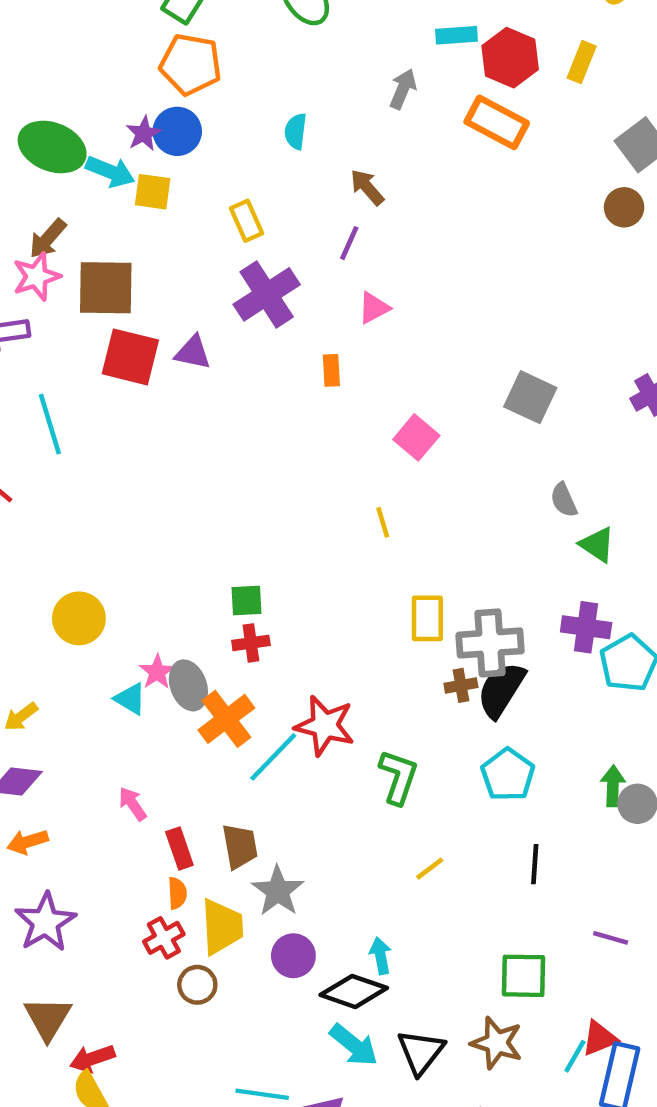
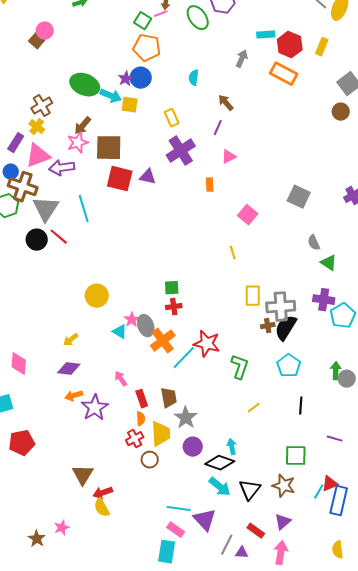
purple star: (45, 922) -> (95, 408), moved

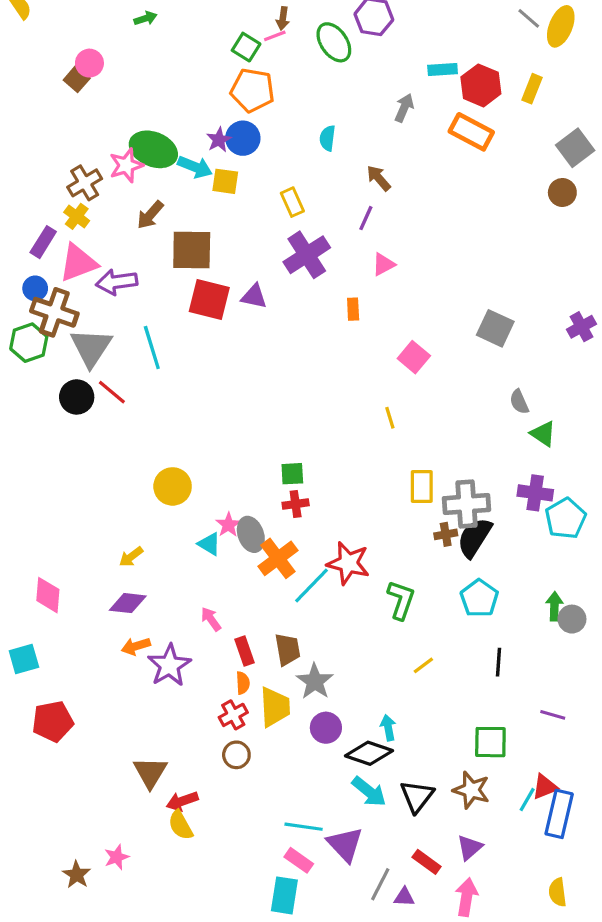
pink star: (78, 143) -> (126, 165), moved
brown circle: (150, 460) -> (236, 755), moved

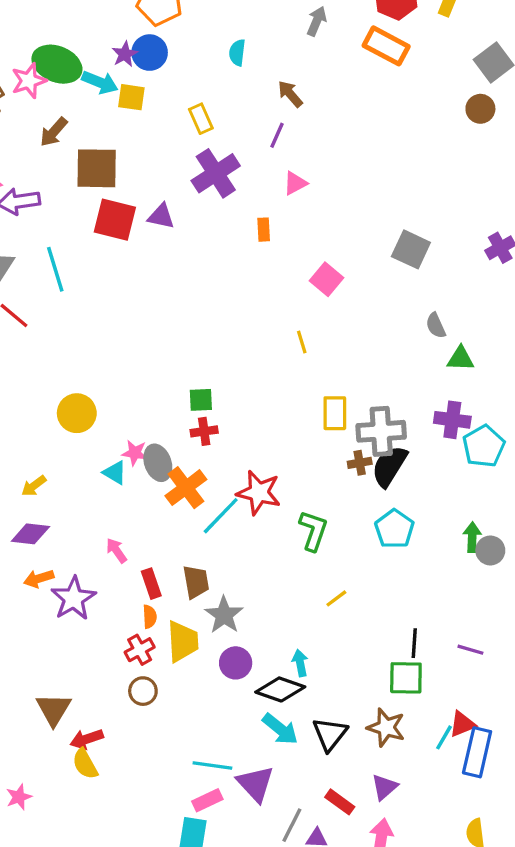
green triangle: (543, 434) -> (461, 359), turned -32
pink star: (228, 525) -> (135, 453), turned -30
black line: (498, 662) -> (414, 643), moved
pink rectangle: (299, 860) -> (207, 800), turned -60

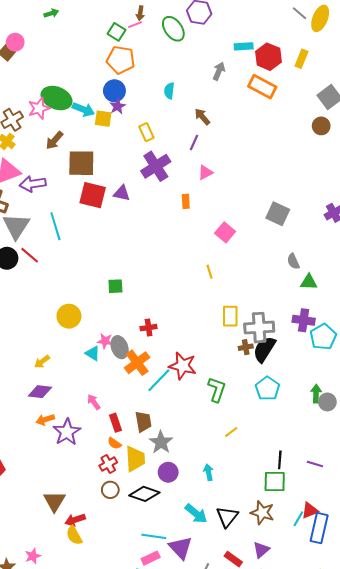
purple star: (125, 54) -> (118, 106), moved
green square: (201, 400) -> (115, 286), moved
orange semicircle: (150, 617) -> (114, 443), turned 128
black diamond: (280, 689) -> (144, 494), moved

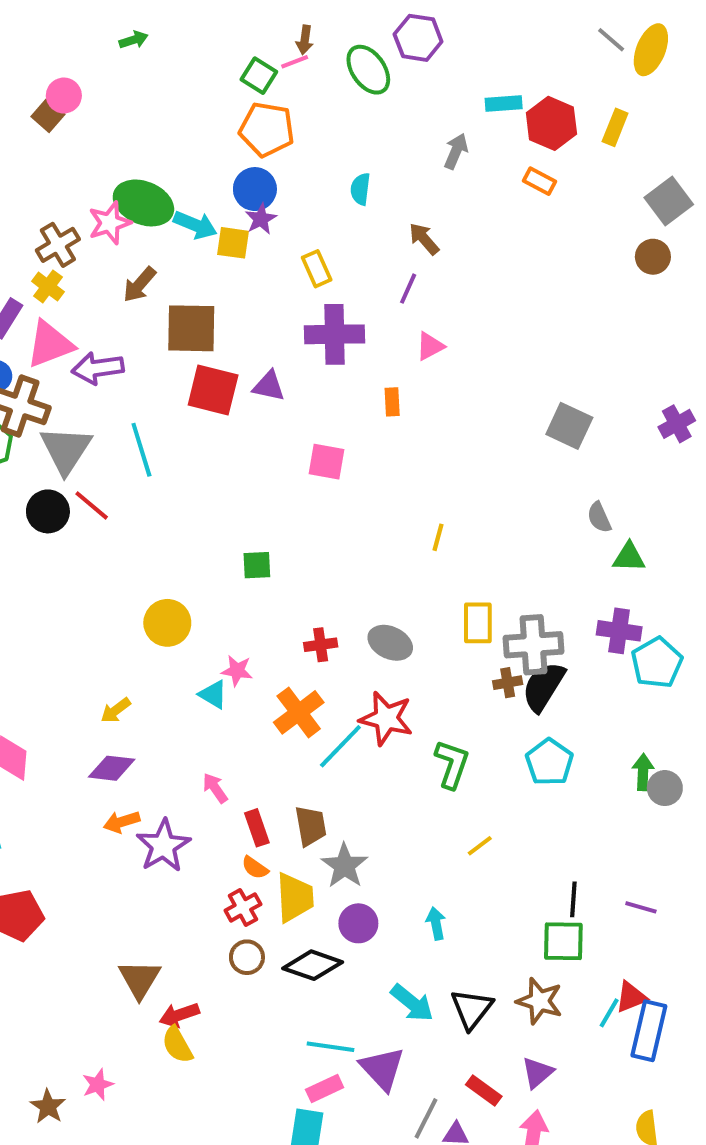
orange rectangle: (262, 87) -> (539, 181), size x0.6
purple cross: (156, 166) -> (334, 334), turned 32
pink square: (225, 232) -> (327, 462), moved, turned -30
yellow line: (210, 272) -> (438, 537), turned 32
gray ellipse: (120, 347) -> (390, 643), moved, turned -45

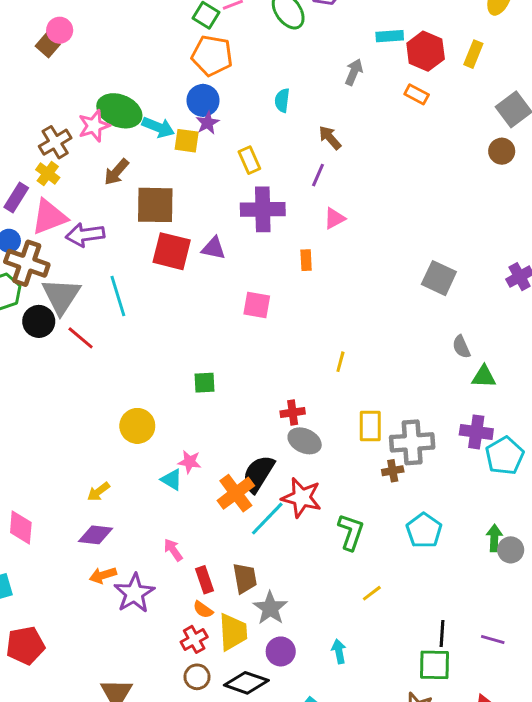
black circle: (48, 511) -> (39, 321), moved
red cross: (321, 645) -> (293, 412), moved
black semicircle: (543, 687) -> (258, 474), moved

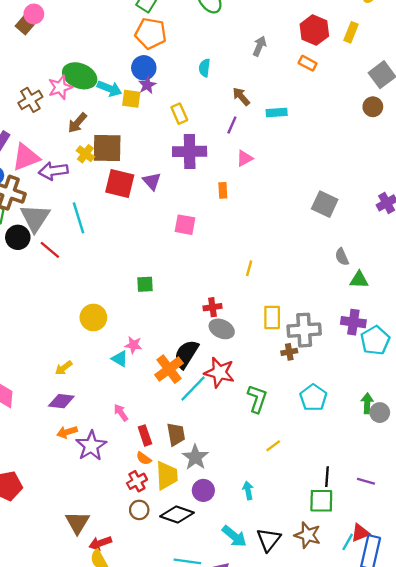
cyan rectangle: (390, 36) -> (277, 112), moved
yellow cross: (48, 174) -> (85, 154), moved
purple triangle: (213, 248) -> (152, 181), turned 36

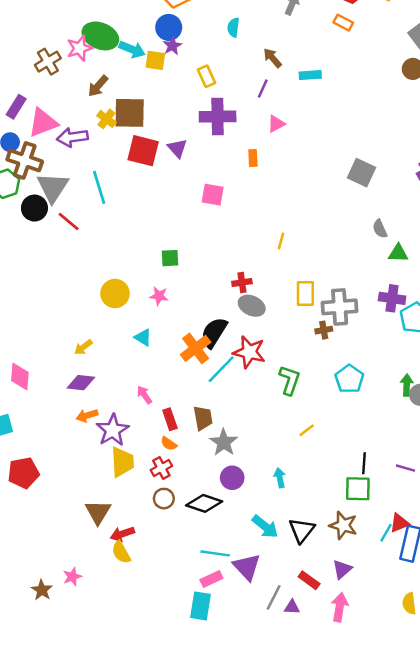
pink star: (133, 345) -> (159, 296), moved
yellow trapezoid: (167, 476) -> (122, 462), moved

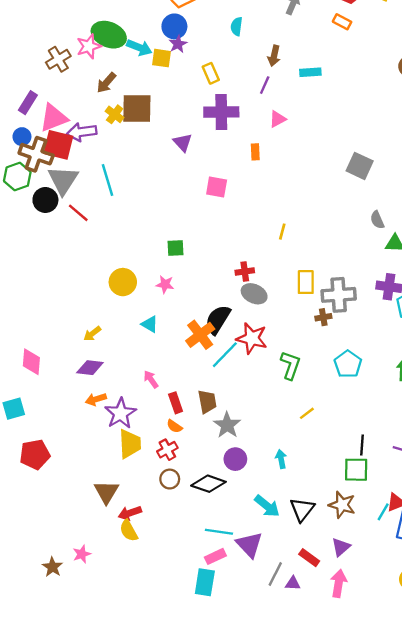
brown arrow: (272, 58) -> (274, 56), turned -126
red square: (143, 151) -> (58, 145), moved

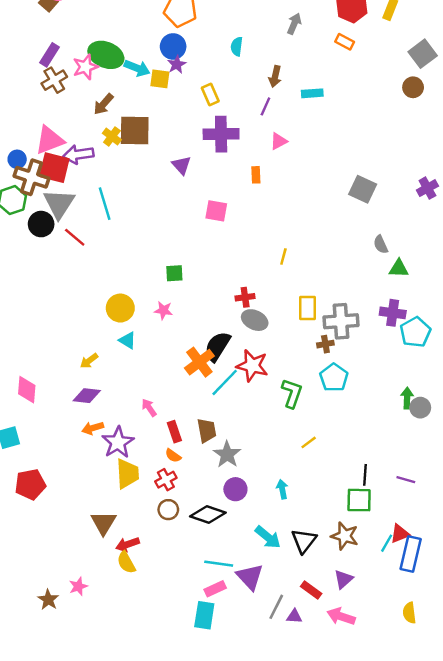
purple rectangle: (28, 103) -> (49, 55), moved
cyan triangle: (150, 324) -> (127, 340), moved
cyan pentagon: (348, 364) -> (334, 378), moved
pink arrow: (339, 583) -> (341, 616), turned -80

